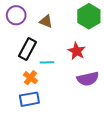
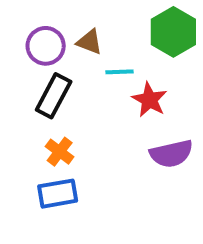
purple circle: (16, 15) -> (46, 46), moved
cyan line: (47, 62) -> (119, 72), moved

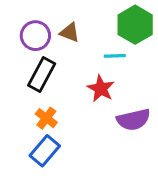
cyan line: (119, 72) -> (115, 56), moved
red star: (149, 100) -> (101, 89), moved
blue rectangle: (58, 194) -> (45, 151), turned -40

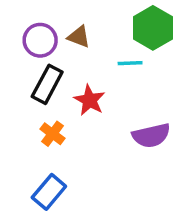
red star: (101, 89) -> (90, 100), moved
blue rectangle: (45, 151) -> (49, 192), moved

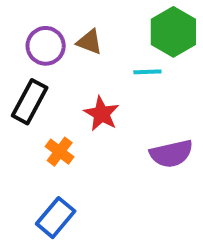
black rectangle: (47, 84) -> (30, 102), moved

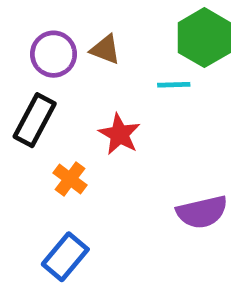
purple semicircle: (171, 154) -> (202, 212), moved

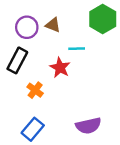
cyan line: (174, 85) -> (77, 49), moved
purple semicircle: (202, 212) -> (88, 126), moved

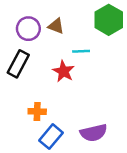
orange cross: (35, 90) -> (37, 111), moved, turned -35
blue rectangle: (33, 129) -> (51, 137), moved

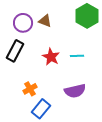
cyan line: (81, 51) -> (77, 56), moved
orange cross: (37, 111) -> (30, 89), turned -32
purple semicircle: (94, 133) -> (75, 91), moved

